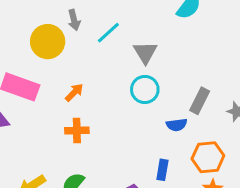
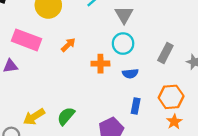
blue semicircle: (177, 125) -> (130, 74), moved
orange cross: (77, 130) -> (100, 64), moved

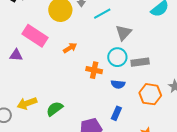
gray rectangle: (165, 53) -> (140, 62), moved, turned 42
orange hexagon: (171, 97) -> (150, 94), moved

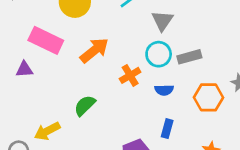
orange arrow: (70, 48) -> (94, 50), size x1.6
orange cross: (94, 70) -> (130, 75), turned -35
green semicircle: (55, 109) -> (85, 105), moved

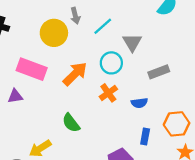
cyan circle: (159, 54) -> (111, 63), moved
orange hexagon: (208, 97) -> (177, 124), moved
green semicircle: (85, 105) -> (71, 123), turned -78

